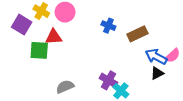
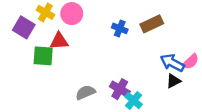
brown rectangle: (137, 34) -> (152, 24), moved
gray semicircle: (65, 87) -> (85, 92), moved

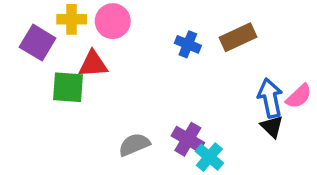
yellow cross: (45, 12) -> (72, 19), turned -30
blue arrow: (172, 63) -> (270, 98), turned 50
black triangle: (173, 81) -> (272, 127), turned -49

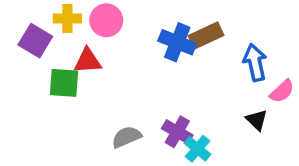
brown rectangle: (238, 37) -> (206, 35), moved
blue cross: (188, 44) -> (177, 42), size x1.5
blue arrow: (270, 98) -> (255, 63), moved

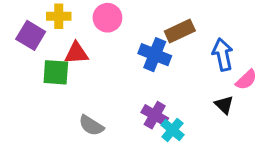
pink circle: (106, 20) -> (107, 18), moved
blue cross: (177, 42) -> (155, 55), moved
gray semicircle: (127, 137) -> (91, 125), moved, turned -125

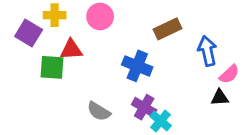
blue cross: (155, 55) -> (137, 66), moved
black triangle: (224, 105) -> (220, 98), moved, turned -48
gray semicircle: (91, 125) -> (99, 111), moved

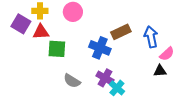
brown rectangle: (167, 29) -> (121, 32), moved
red triangle: (71, 49) -> (41, 32), moved
green square: (52, 67) -> (57, 49), moved

